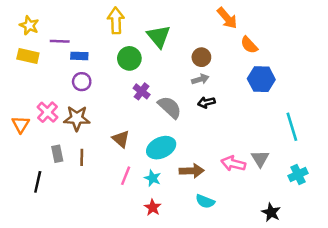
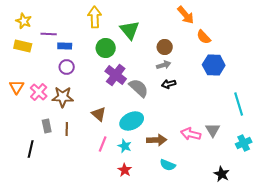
purple cross: (142, 91) -> (116, 75), size x1.5
orange triangle: (21, 124) -> (17, 87), moved

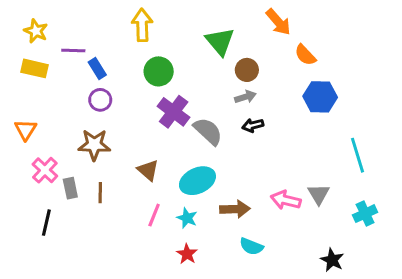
green triangle: (130, 30) -> (220, 42), moved
blue rectangle: (65, 46) -> (97, 68), turned 56
pink cross: (39, 92) -> (45, 170), moved

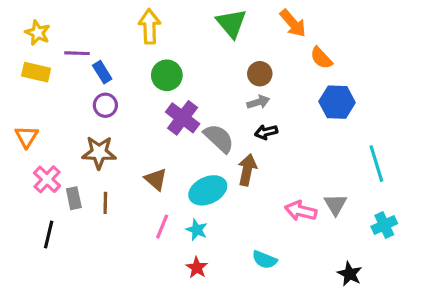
green triangle: (220, 42) -> (231, 23), moved
brown arrow: (235, 209) -> (247, 170), moved, turned -76

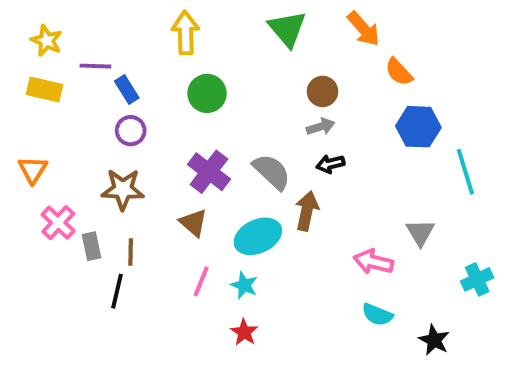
purple cross: (183, 118) -> (209, 172), moved
cyan line: (376, 164) -> (465, 172), moved
gray triangle: (335, 205) -> (420, 232), moved
black line: (49, 234) -> (117, 291), moved
cyan semicircle: (265, 260) -> (377, 315), moved

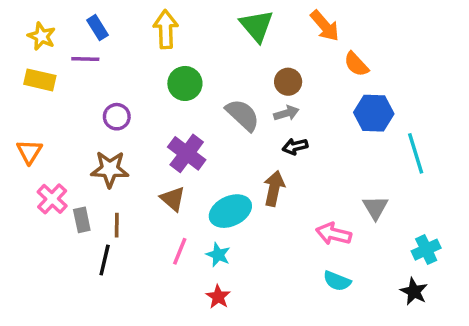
blue rectangle: (127, 90) -> (98, 28), moved
gray semicircle: (272, 172) -> (243, 115), moved
black star: (434, 340) -> (414, 291), moved

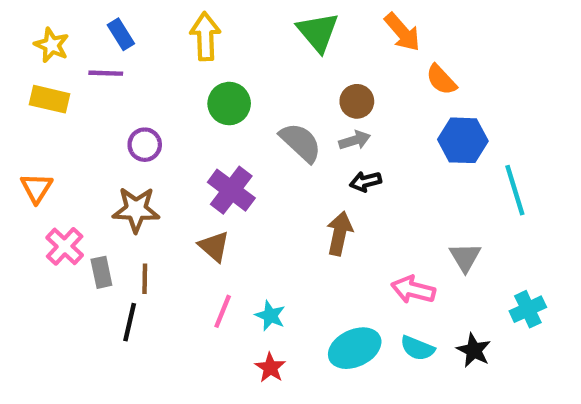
cyan ellipse: (230, 211) -> (355, 348), moved
black star: (414, 291) -> (474, 350), moved

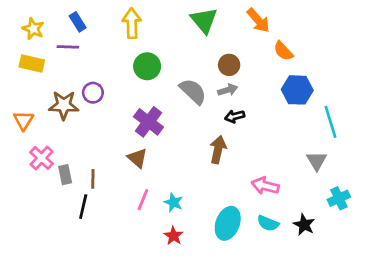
brown star: (136, 210) -> (64, 105), moved
gray triangle: (465, 257) -> (317, 161), moved
cyan ellipse: (355, 348) -> (228, 223), turned -44

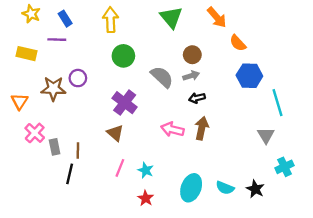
yellow star: (33, 29) -> (31, 14), moved
brown arrow: (218, 150) -> (202, 128), moved
pink arrow: (265, 186) -> (172, 129), moved

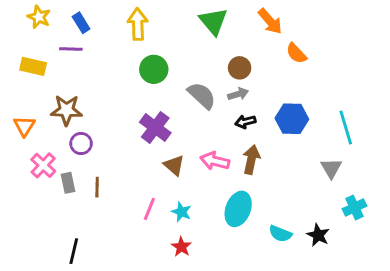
blue hexagon: (249, 76) -> (292, 119), moved
purple circle: (78, 78) -> (81, 143), moved
brown triangle: (115, 133) -> (174, 165), moved
black line: (70, 174) -> (74, 251), moved
cyan ellipse: (191, 188) -> (238, 209), moved

